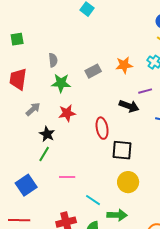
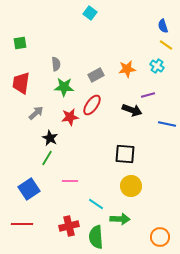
red ellipse: (102, 128) -> (92, 105), moved, turned 45

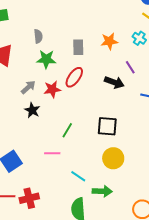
gray rectangle: (96, 75) -> (78, 47), turned -63
purple line: (148, 95) -> (130, 67), turned 72
gray arrow: (36, 113) -> (28, 87), moved
green line: (47, 158) -> (67, 130), moved
red cross: (69, 226) -> (29, 198), moved

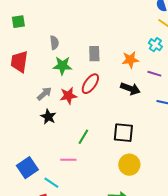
orange star: (109, 41) -> (130, 60), moved
purple line: (130, 67) -> (154, 74), moved, turned -40
cyan line: (78, 176) -> (51, 183), moved

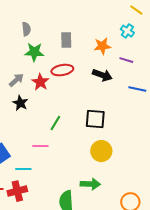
red ellipse: (90, 84) -> (62, 70), turned 45
red star: (68, 96) -> (40, 82), turned -30
cyan line: (51, 183) -> (23, 169), turned -35

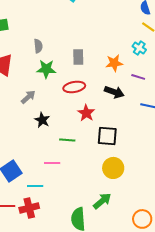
red star: (40, 82) -> (86, 113), moved
black star: (20, 103) -> (42, 120), moved
green line: (55, 123) -> (67, 140), turned 63
green arrow: (90, 184) -> (102, 201), turned -42

